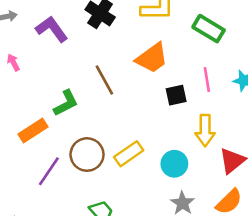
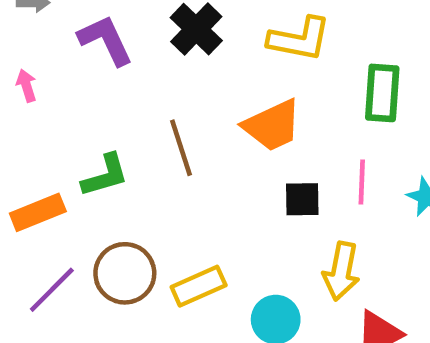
green rectangle: (209, 29) -> (382, 93), turned 52

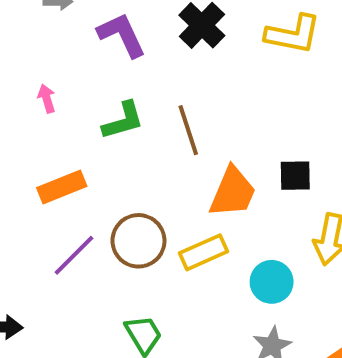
pink arrow: (26, 86) -> (47, 99), moved
orange trapezoid: (272, 126) -> (233, 192), moved, turned -42
green L-shape: (105, 175) -> (123, 121), moved

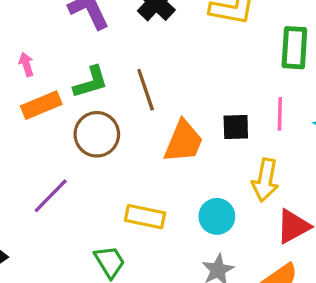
orange rectangle: (62, 187) -> (41, 105), moved
brown circle: (138, 241) -> (97, 134), moved
yellow rectangle: (204, 252) -> (145, 217), moved, turned 36

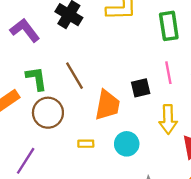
green L-shape: (91, 82) -> (36, 78), turned -70
cyan circle: (217, 216) -> (127, 144), moved
yellow rectangle: (145, 217) -> (86, 144), moved, size x0.6

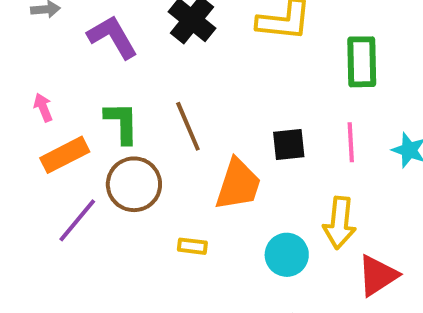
black square: (141, 88) -> (289, 145), moved
cyan circle: (127, 144) -> (287, 255), moved
purple line: (26, 161) -> (77, 220), moved

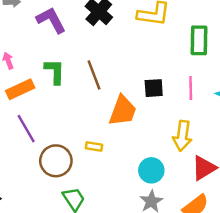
brown circle: (134, 184) -> (56, 161), moved
purple line: (77, 220) -> (26, 129), turned -72
cyan circle: (287, 255) -> (151, 170), moved

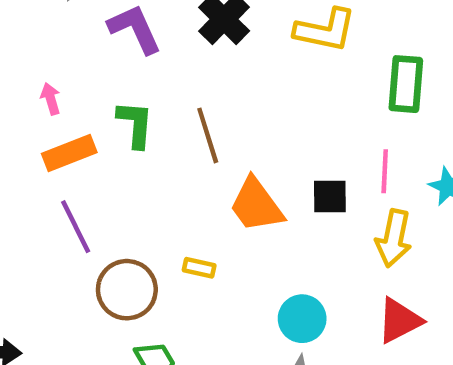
black square: (154, 88) -> (330, 196), moved
orange trapezoid: (123, 111) -> (256, 205), turned 120
yellow arrow: (182, 136) -> (394, 238), moved

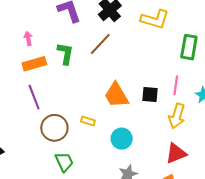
brown line: (208, 135) -> (100, 44), moved, turned 55
cyan circle: (302, 319) -> (122, 139), moved

